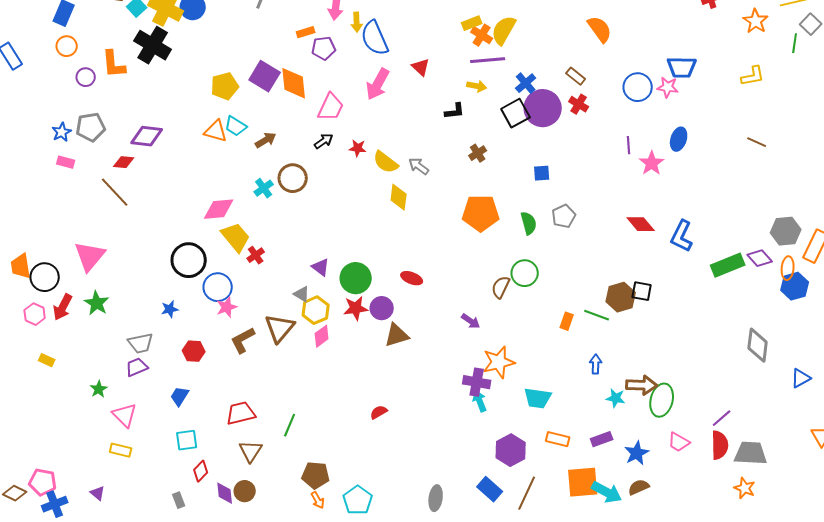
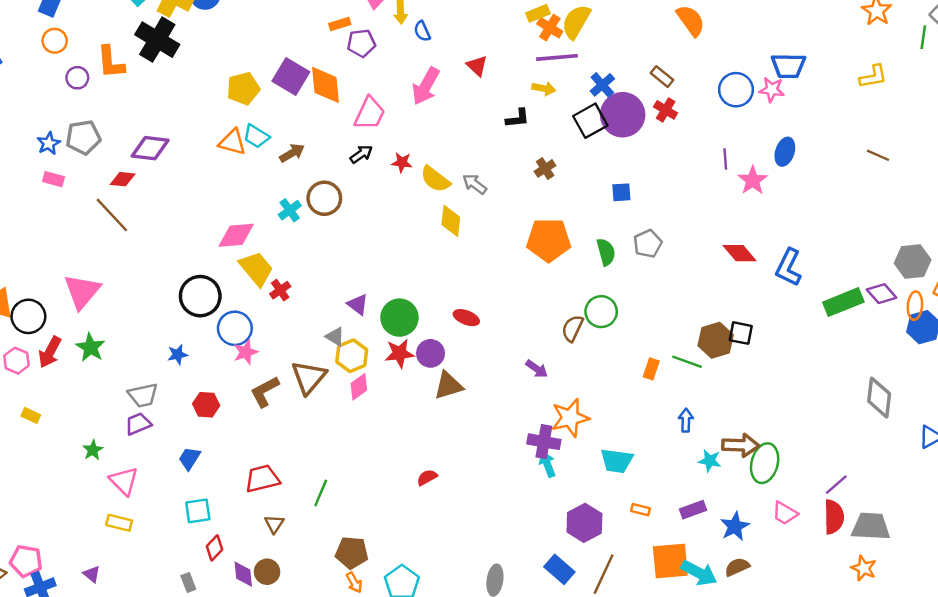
blue semicircle: (375, 38) -> (422, 31), size x0.5
orange rectangle: (558, 439) -> (641, 510), size x0.7
brown triangle: (251, 451) -> (274, 524), size x0.7

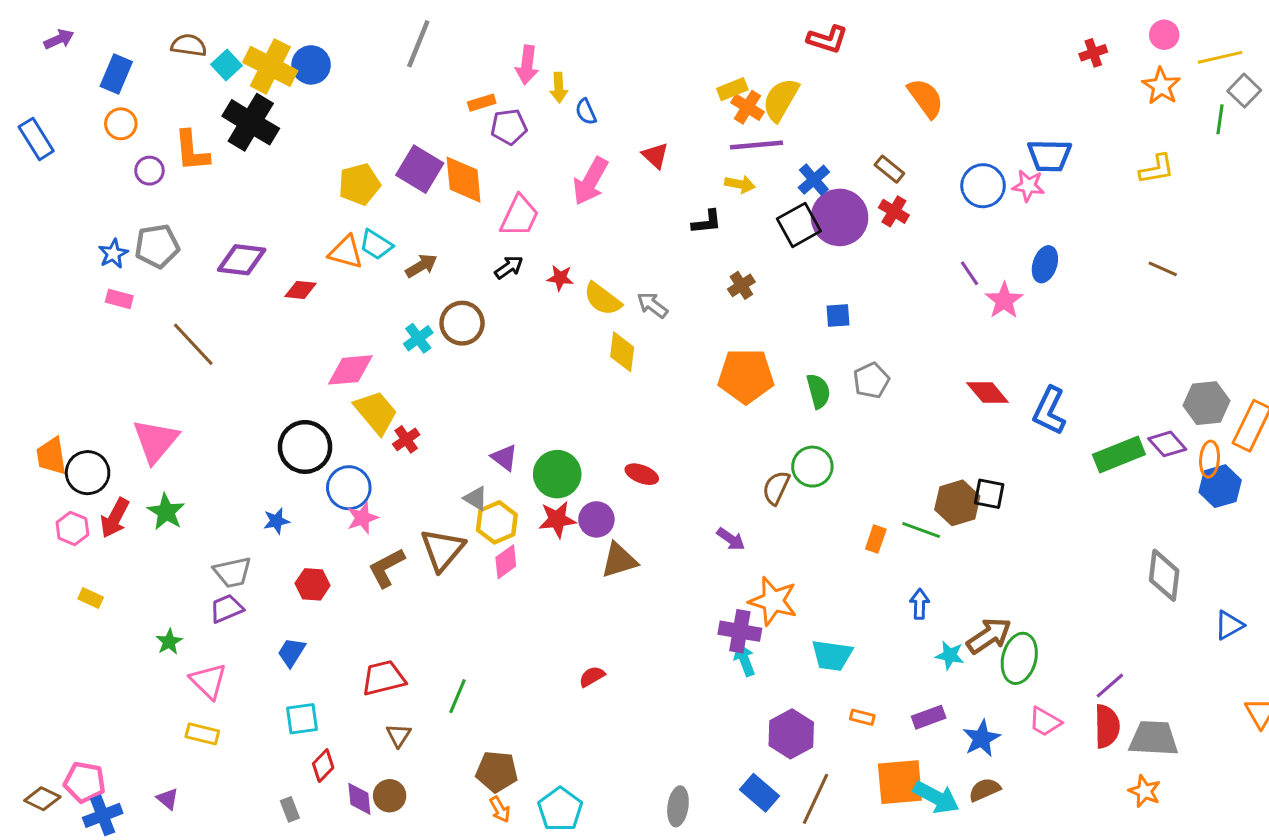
purple line: (725, 159) -> (969, 273), turned -30
red diamond: (123, 179) -> (300, 290), moved
orange star: (570, 418) -> (773, 601), turned 30
brown arrow: (741, 445) -> (989, 636), turned -36

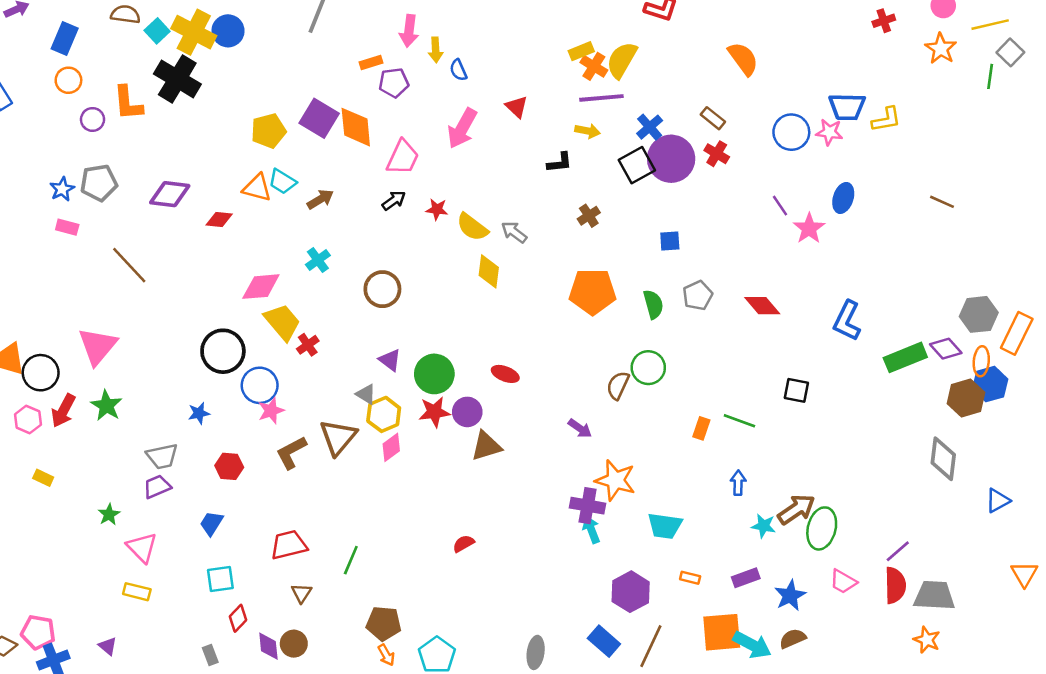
yellow L-shape: (1157, 169) -> (886, 119), moved
brown circle: (462, 323) -> (382, 289), moved
red diamond: (988, 393) -> (762, 306), moved
brown hexagon: (957, 503) -> (966, 398), moved

